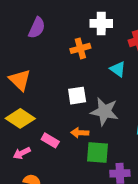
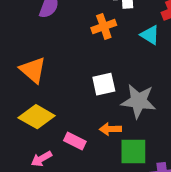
cyan triangle: (118, 69) -> (150, 35), moved

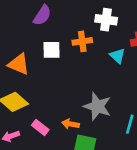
orange triangle: (33, 70) -> (19, 64), turned -30
white square: (104, 84) -> (51, 50), moved

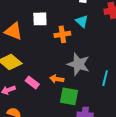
orange cross: (82, 41) -> (62, 34), moved
cyan triangle: (117, 56) -> (82, 21), moved

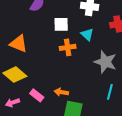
white square: (40, 19) -> (61, 24), moved
gray star: (78, 64) -> (105, 62), moved

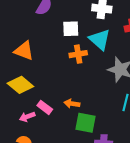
cyan triangle: (87, 35) -> (100, 40), size x1.5
pink arrow: (13, 103) -> (27, 117), moved

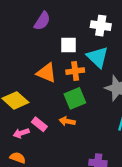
orange triangle: (24, 51) -> (46, 73), moved
green square: (86, 123) -> (75, 98), moved, turned -35

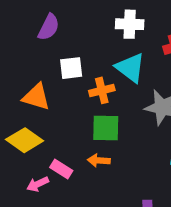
white square: (68, 45) -> (71, 68), moved
orange triangle: (46, 73) -> (36, 97), moved
green square: (75, 98) -> (106, 128), turned 30

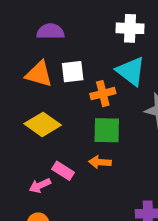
purple semicircle: (49, 27) -> (50, 31), turned -116
orange triangle: (36, 97) -> (39, 74), moved
yellow diamond: (25, 140) -> (43, 124), moved

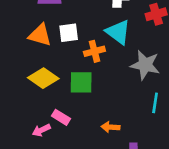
green square: (107, 130) -> (81, 82), moved
orange arrow: (100, 162) -> (110, 127), moved

